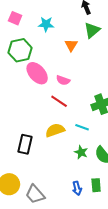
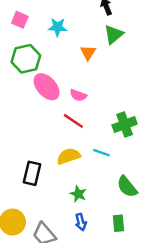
green star: (81, 152) -> (78, 194), moved
blue arrow: (77, 188) -> (81, 222), moved

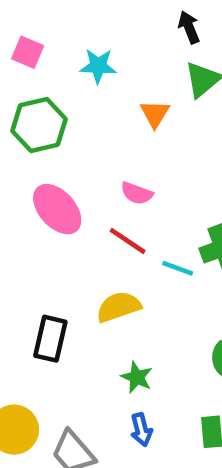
pink ellipse: (47, 87) -> (57, 209), moved
cyan line: (101, 153) -> (178, 268), moved

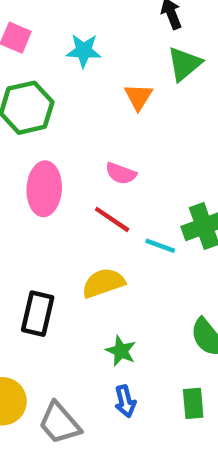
pink ellipse: (57, 209) -> (44, 189), turned 45

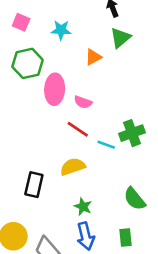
orange triangle: (138, 97) -> (93, 57), turned 30
pink ellipse: (44, 189) -> (55, 89), moved
blue arrow: (125, 401) -> (86, 236), size x1.5

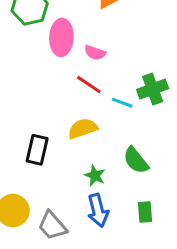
green semicircle: (135, 199) -> (136, 160), moved

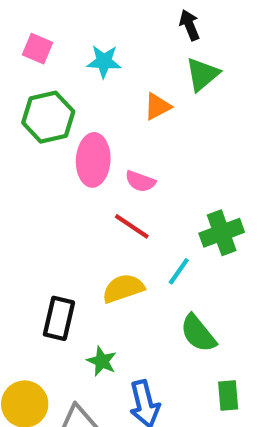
cyan line: (122, 103) -> (179, 271), moved, turned -75
green star: (95, 176) -> (102, 361), moved
green rectangle: (145, 212) -> (228, 395), moved

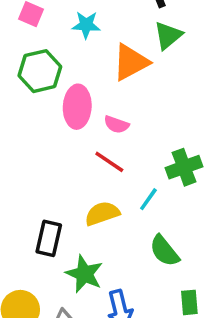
orange triangle: (157, 106) -> (131, 62), size x1.6
green star: (102, 361) -> (84, 274), size x1.5

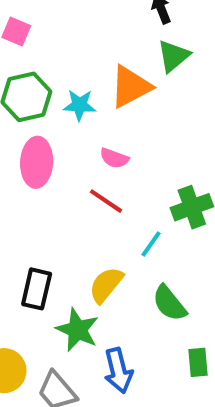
cyan star: (86, 25) -> (79, 105), moved
pink ellipse: (77, 107) -> (37, 162), moved
yellow semicircle: (102, 213) -> (106, 285), moved, turned -32

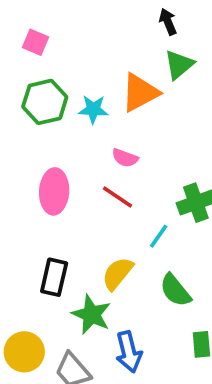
pink ellipse: (37, 162) -> (54, 191), moved

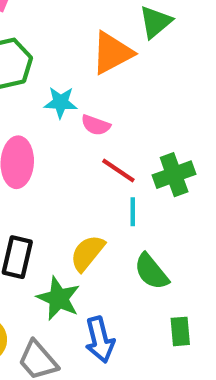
cyan star: (93, 109) -> (61, 102), moved
red line: (118, 197) -> (118, 170), moved
cyan line: (159, 236) -> (133, 212), turned -35

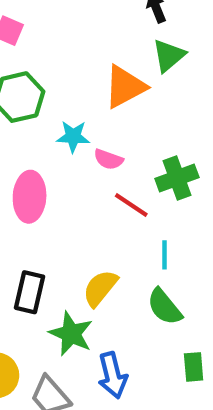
green cross: (174, 175) -> (177, 178), moved
cyan line: (133, 212) -> (164, 255), moved

